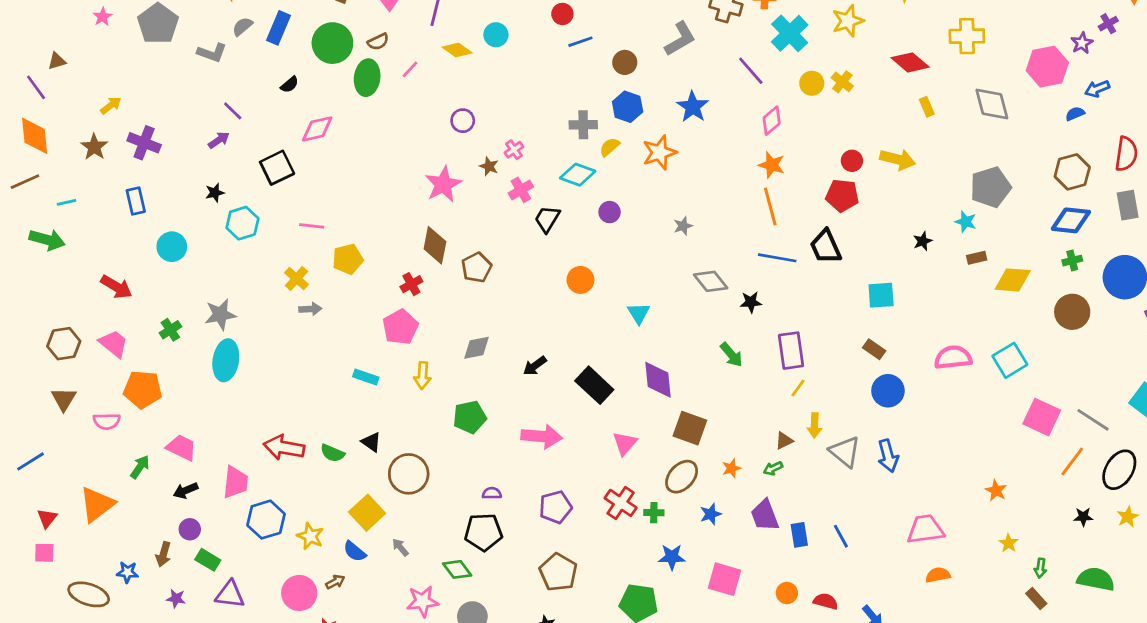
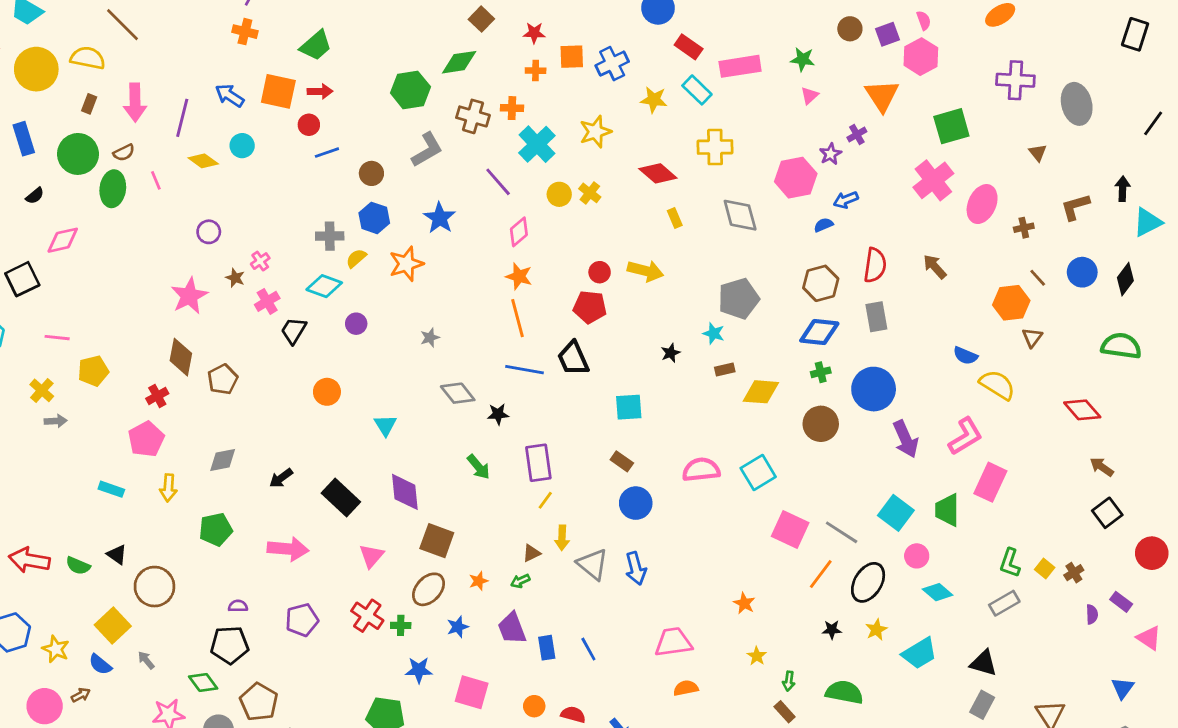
blue rectangle: (278, 28) -> (24, 139), turned -40
pink line: (410, 69) -> (156, 180), turned -66
brown pentagon: (558, 572) -> (259, 702), moved

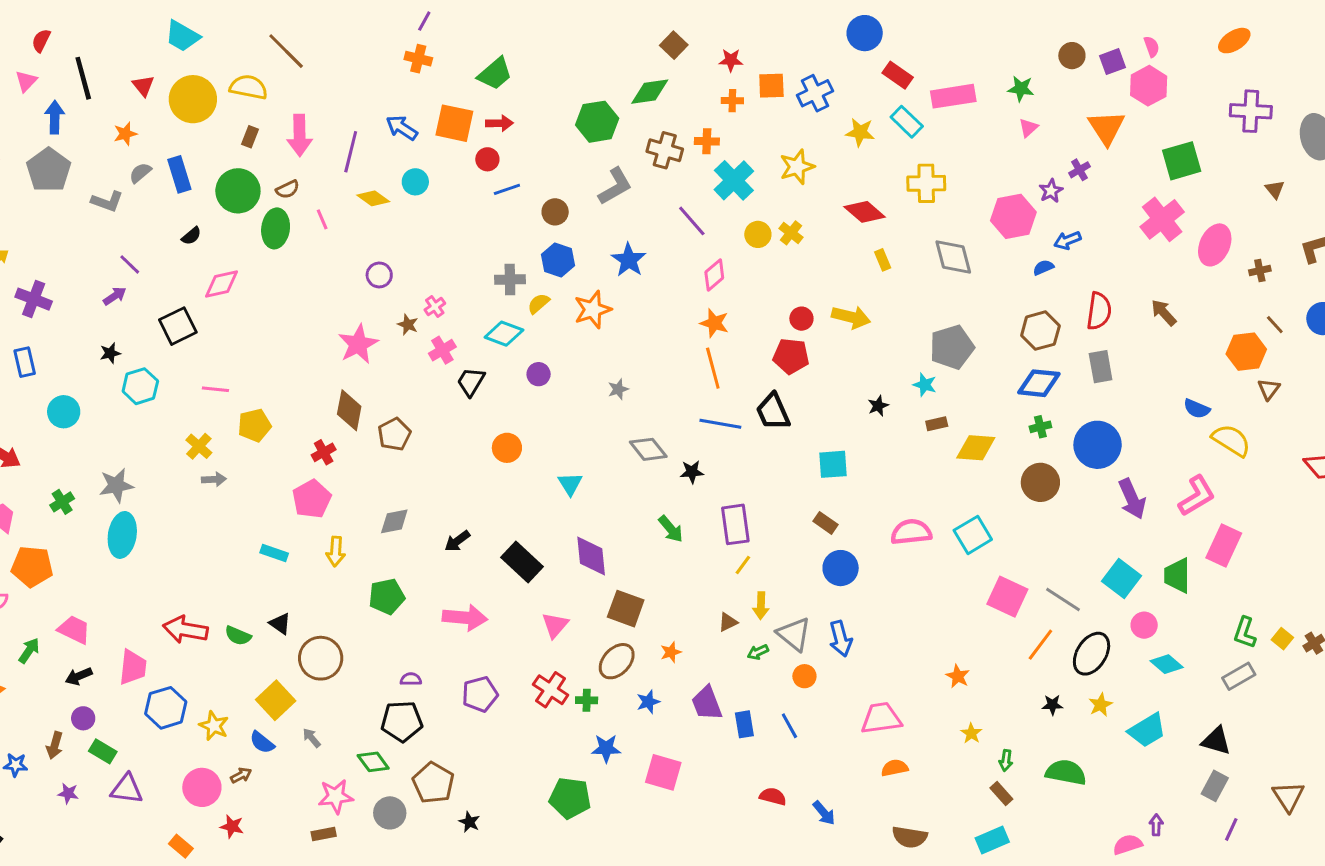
green arrow: (520, 581) -> (758, 652), moved
orange circle: (534, 706) -> (804, 676), moved

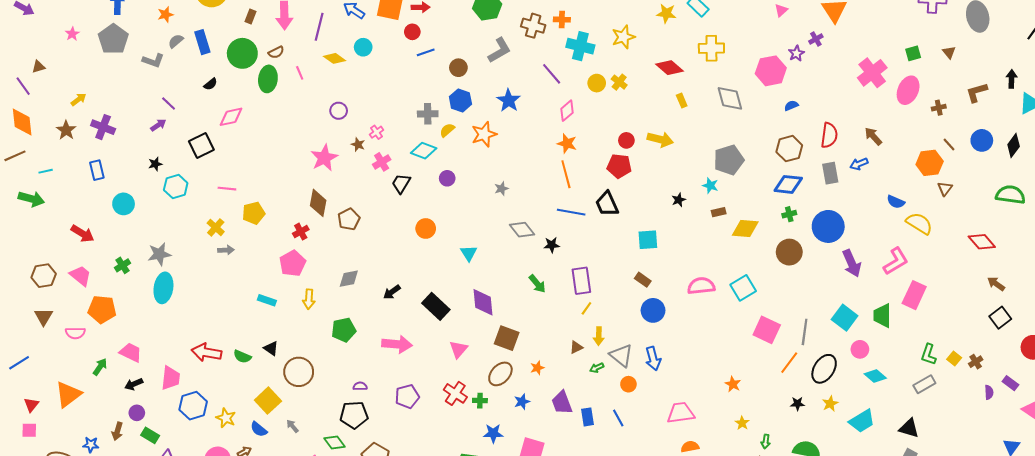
green square: (1182, 161) -> (913, 53), moved, size x0.6
cyan cross: (734, 180) -> (580, 46), turned -32
blue arrow: (1067, 240) -> (859, 164), moved
gray line: (1063, 600) -> (805, 332), turned 65

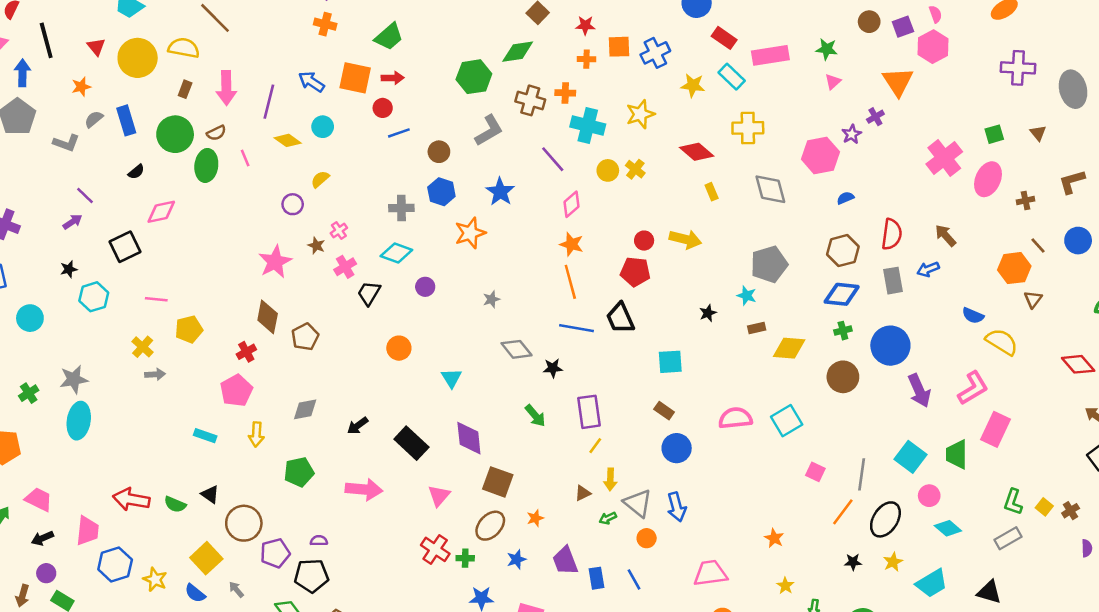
yellow semicircle: (447, 130) -> (320, 179), moved
pink square: (767, 330) -> (815, 472), size x0.6
purple pentagon: (407, 396) -> (275, 553), moved

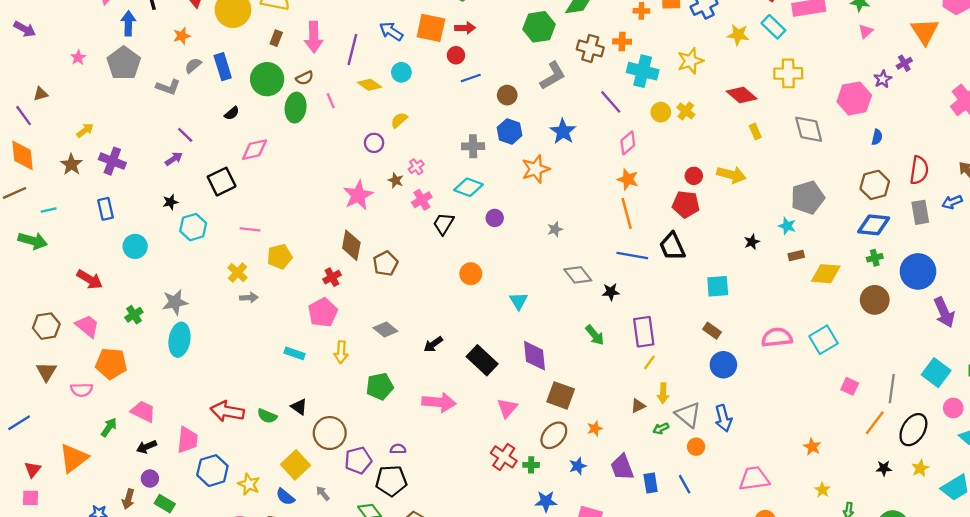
blue semicircle: (845, 198) -> (877, 137), turned 126
gray diamond: (305, 409) -> (385, 329), turned 50

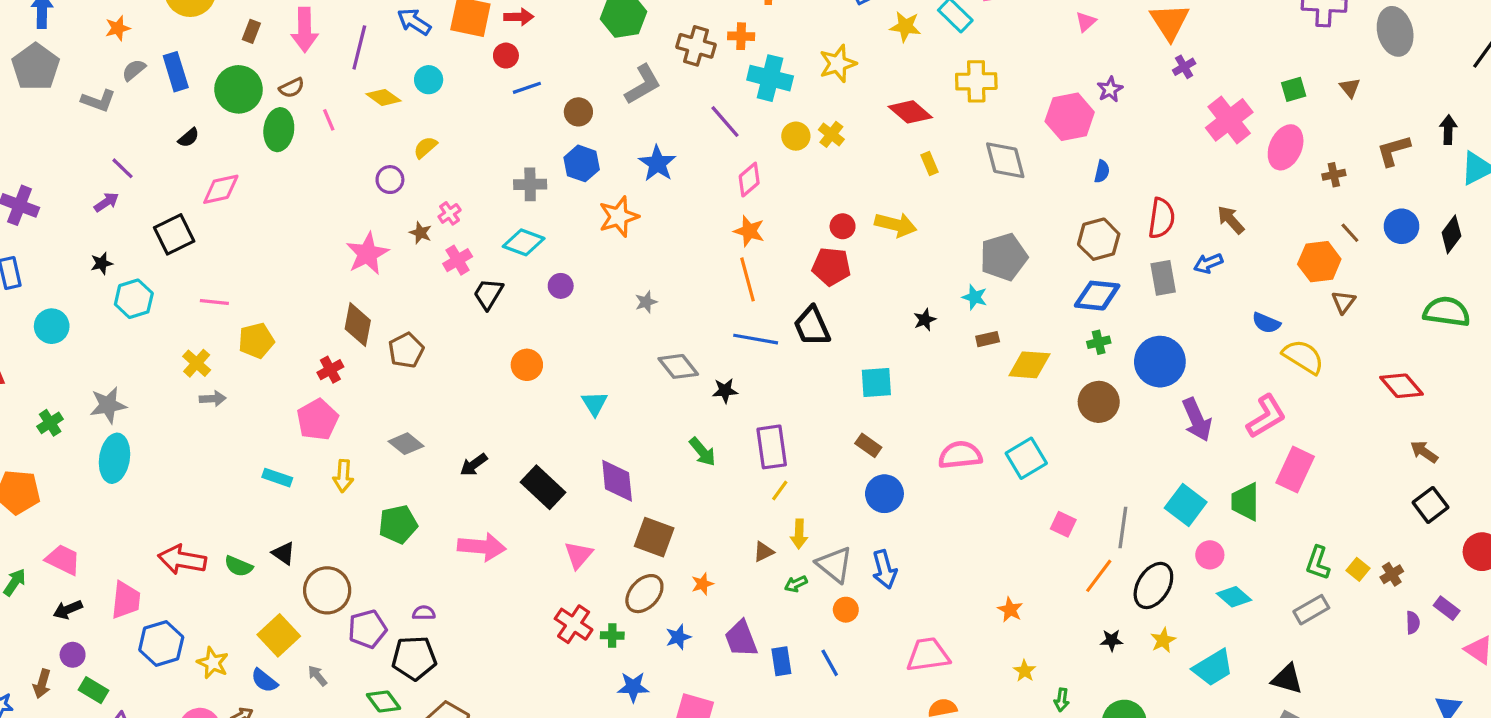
purple cross: (904, 63) -> (1184, 67), moved

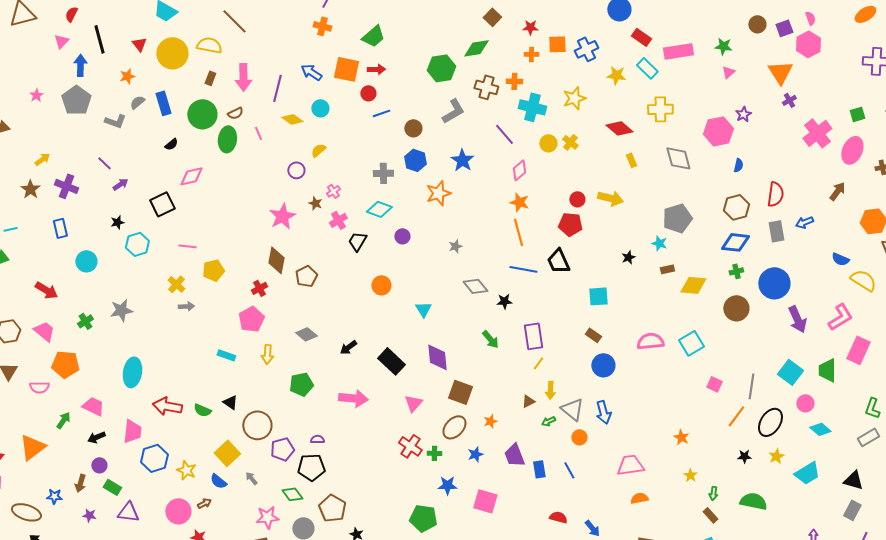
purple line: (123, 168) -> (104, 163), moved
brown arrow: (1231, 220) -> (837, 191), moved, turned 78
cyan ellipse: (114, 458) -> (132, 372), moved

